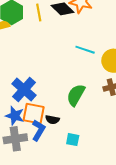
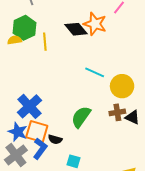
yellow line: (39, 12) -> (45, 42), moved
gray cross: (15, 139) -> (16, 155), turned -35

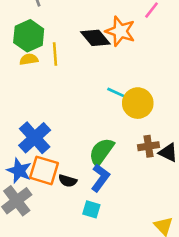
yellow semicircle: (15, 40) -> (29, 59), moved
yellow circle: (122, 86) -> (138, 103), moved
blue L-shape: (40, 149) -> (100, 178), moved

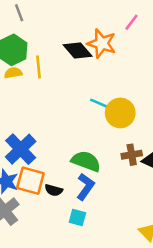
green semicircle: (101, 152) -> (86, 161), turned 76

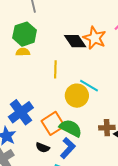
yellow line: (39, 67) -> (55, 69), moved
yellow circle: (120, 113) -> (77, 96), moved
orange square: (30, 181) -> (53, 123), moved, turned 35

